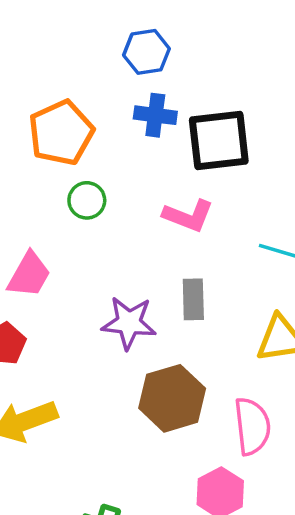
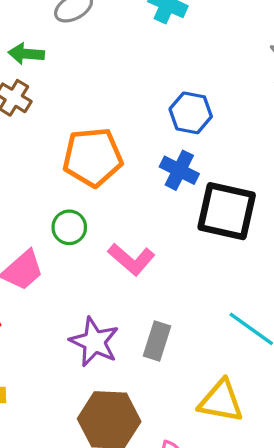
green circle: (87, 200) -> (69, 227), moved
pink L-shape: (188, 216) -> (131, 259), moved

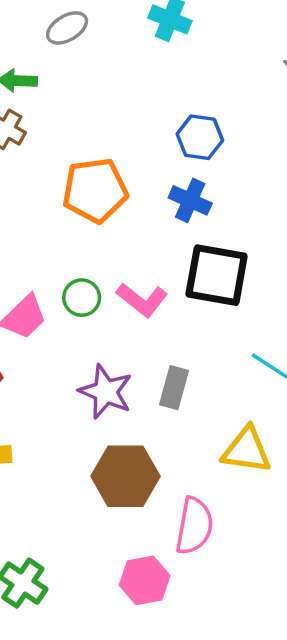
black square: (227, 211) -> (217, 275), moved
green circle: (69, 227) -> (82, 298), moved

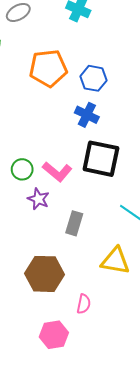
orange pentagon: (95, 190) -> (48, 68), moved
purple star: (106, 392) -> (38, 199), moved, size x0.7
pink semicircle: (194, 526) -> (84, 304), size x0.6

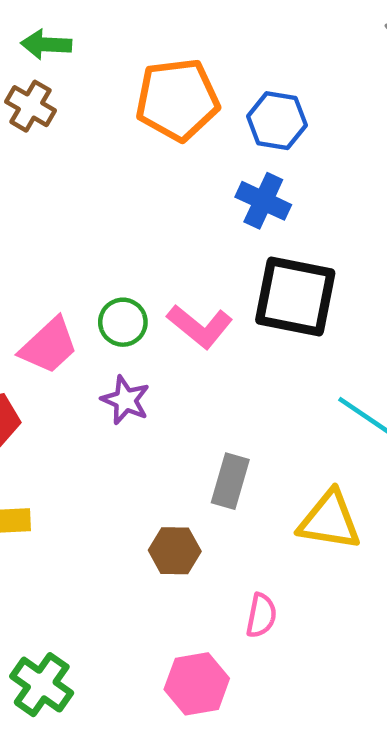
purple star: (38, 199) -> (125, 400), moved
gray rectangle: (74, 223) -> (230, 481), moved
brown hexagon: (45, 274) -> (175, 551), size x0.6

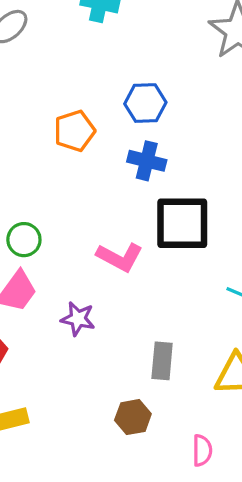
orange pentagon: (177, 100) -> (75, 131), moved, size x0.7
green circle: (123, 322) -> (24, 240), moved

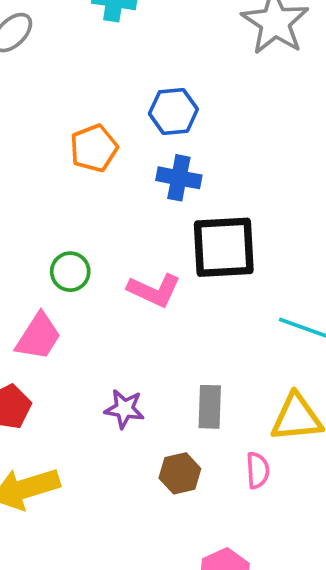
green circle: (24, 240) -> (70, 272), moved
purple star: (78, 319) -> (124, 409), moved
pink semicircle: (202, 450) -> (258, 470), moved

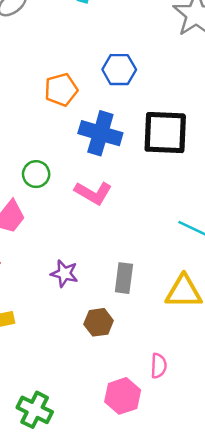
blue cross: (179, 178) -> (100, 133), moved, size x1.4
black square: (224, 247) -> (165, 133), moved
pink semicircle: (258, 470) -> (159, 366), moved

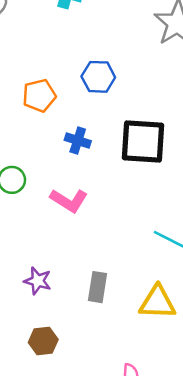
blue cross: (100, 133) -> (78, 140), size x0.6
brown hexagon: (99, 322) -> (43, 341), moved

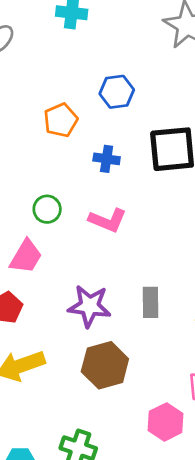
purple star: (38, 281) -> (89, 306), size x1.5
brown hexagon: (43, 341) -> (105, 365), size x1.6

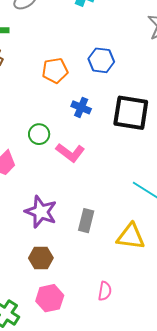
green circle: (47, 209) -> (39, 134), moved
brown hexagon: (105, 365) -> (41, 258), size x0.7
pink hexagon: (166, 422) -> (50, 298), moved

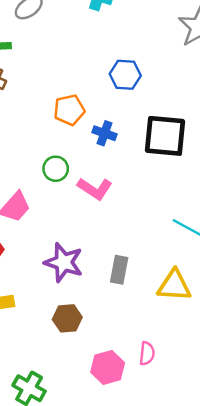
orange pentagon: (55, 70) -> (69, 110), moved
pink hexagon: (50, 298) -> (108, 367), moved

